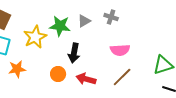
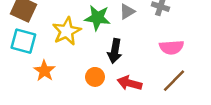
orange star: (17, 69) -> (44, 71), turned -30

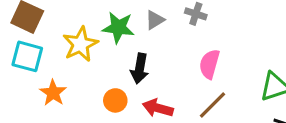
pink semicircle: (172, 47) -> (209, 64), turned 110

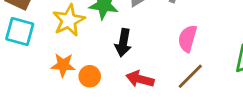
orange star: (53, 93) -> (63, 65), moved, turned -30
orange circle: (115, 100) -> (90, 76), moved

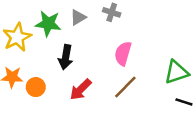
red arrow: (140, 79) -> (81, 90), turned -60

